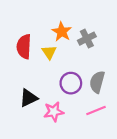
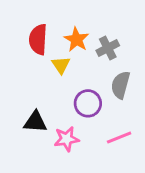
red semicircle: (24, 47) -> (38, 39), moved
gray semicircle: (97, 82) -> (121, 85), moved
black triangle: (29, 98) -> (35, 122), turned 30

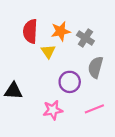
orange star: (76, 39) -> (61, 31), turned 30
gray cross: (108, 48) -> (85, 38), turned -30
black triangle: (35, 122) -> (13, 91), moved

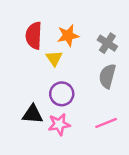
gray cross: (85, 38) -> (107, 43), moved
purple circle: (70, 82) -> (62, 94), moved
black triangle: (13, 91) -> (33, 114), moved

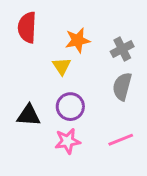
red semicircle: (34, 36) -> (27, 27), moved
gray cross: (107, 43) -> (122, 49), turned 30
black triangle: (33, 114) -> (29, 115), moved

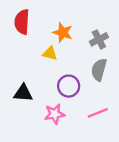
orange star: (78, 40) -> (63, 32), turned 30
yellow triangle: (62, 66) -> (50, 53), turned -42
purple circle: (70, 107) -> (69, 86), moved

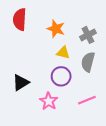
yellow triangle: (50, 53) -> (63, 53), moved
black triangle: (23, 93) -> (21, 83), turned -36
pink star: (55, 114) -> (49, 101), turned -30

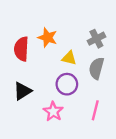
red semicircle: (20, 19) -> (21, 49), moved
orange star: (56, 29) -> (48, 38), moved
pink line: (87, 100) -> (95, 110), turned -54

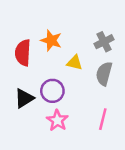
purple circle: (67, 84) -> (52, 91), moved

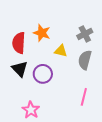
black triangle: (24, 98) -> (20, 69), moved, turned -42
pink star: (57, 120) -> (31, 110), moved

